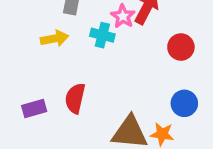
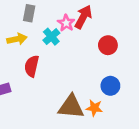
cyan cross: (102, 35) -> (51, 37), turned 35
red semicircle: (75, 98) -> (32, 66), moved

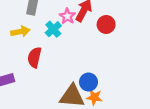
red circle: (108, 45) -> (106, 24), moved
blue circle: (110, 86) -> (88, 82), moved

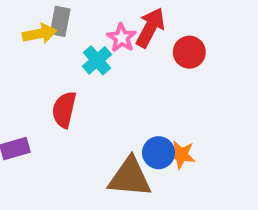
yellow arrow: (20, 32) -> (40, 34), moved
orange star: (94, 97) -> (181, 155), moved

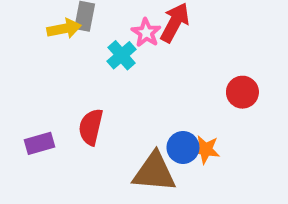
red circle: (189, 52) -> (242, 92), moved
red semicircle: (64, 110) -> (91, 127), moved

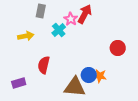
yellow arrow: (64, 29) -> (26, 36), moved
purple rectangle: (40, 143) -> (19, 83), moved

